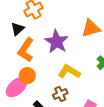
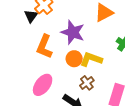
black triangle: (17, 29) -> (31, 16), moved
orange circle: (27, 76) -> (74, 59), moved

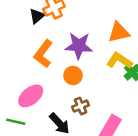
purple star: (73, 32) -> (79, 46), turned -30
yellow L-shape: (91, 59) -> (119, 61), moved

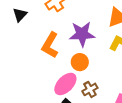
black triangle: (37, 16) -> (20, 15), moved
pink ellipse: (31, 96) -> (65, 84), moved

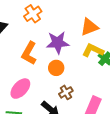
pink ellipse: (65, 84) -> (20, 89), moved

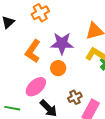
pink ellipse: (20, 89) -> (36, 87), moved
brown cross: (66, 92) -> (75, 97), moved

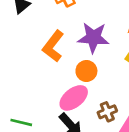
pink ellipse: (36, 87) -> (74, 98), moved

